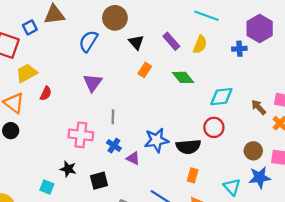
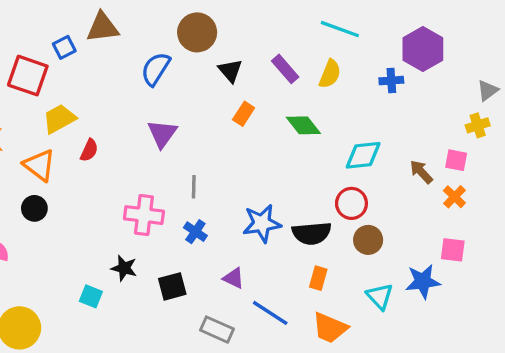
brown circle: (253, 151) -> (368, 240), moved
purple triangle: (133, 158) -> (234, 278), moved

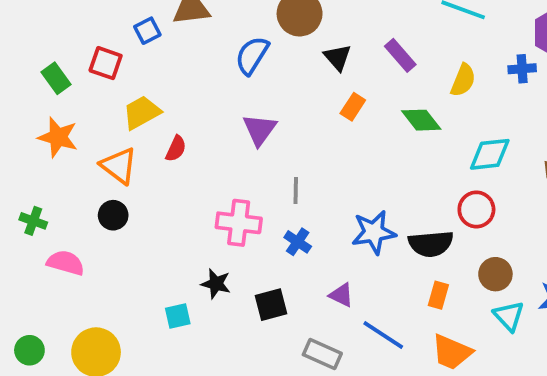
yellow semicircle: (330, 74) -> (463, 80), moved
red square: (28, 76) -> (106, 63), size x0.7
brown circle: (368, 240) -> (495, 274), moved
cyan square: (91, 296) -> (178, 316), turned -35

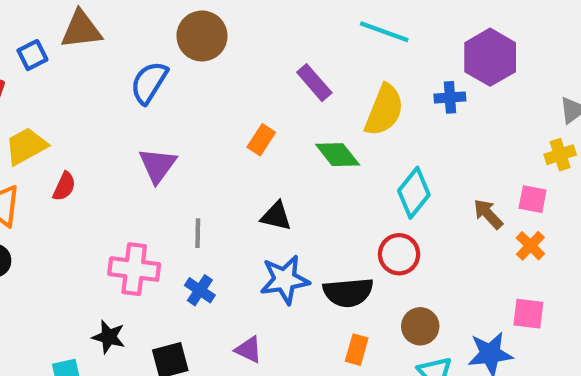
black triangle: (338, 57) -> (276, 216), moved, turned -36
yellow semicircle: (463, 80) -> (384, 110), size x1.4
cyan diamond: (490, 154) -> (414, 193), turned -45

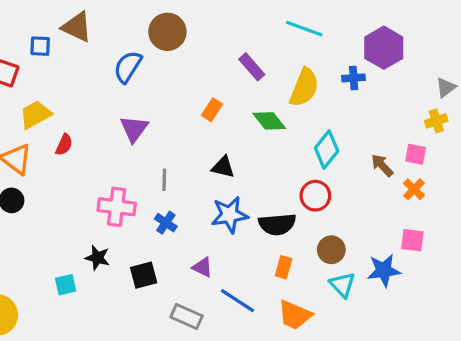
brown triangle: (81, 30) -> (77, 27), turned 32
blue square: (32, 55) -> (40, 46), turned 30

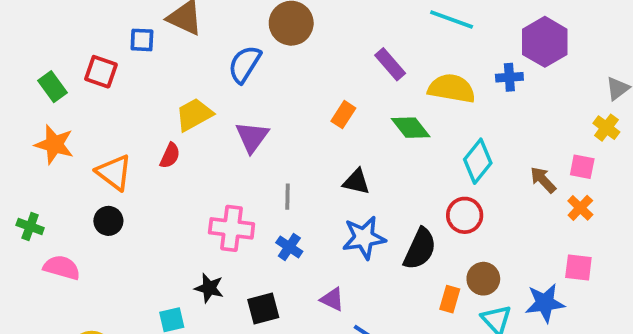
yellow semicircle: (304, 87) -> (452, 88), turned -102
yellow trapezoid: (35, 115) -> (194, 115), moved
yellow cross: (436, 121) -> (606, 128), turned -35
black semicircle: (277, 224) -> (420, 249), turned -60
orange rectangle: (284, 267) -> (450, 299), moved

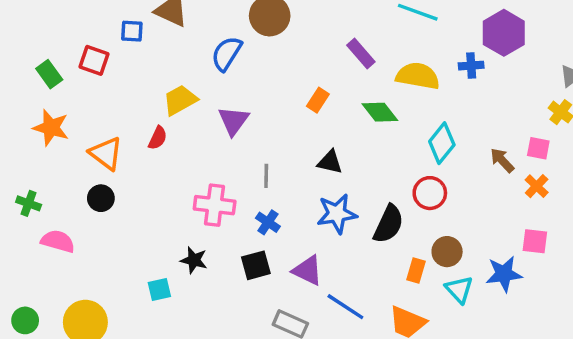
purple triangle: (332, 299) -> (308, 271), size x1.4
black square: (263, 309) -> (256, 265), moved

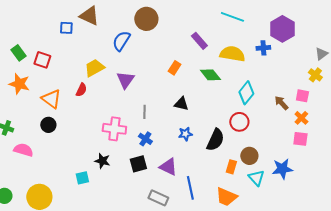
red square: (94, 60) -> (42, 60), moved
blue star: (337, 214) -> (185, 134), size x0.6
pink square: (535, 241) -> (300, 139), moved
blue line: (345, 307) -> (190, 188), turned 45

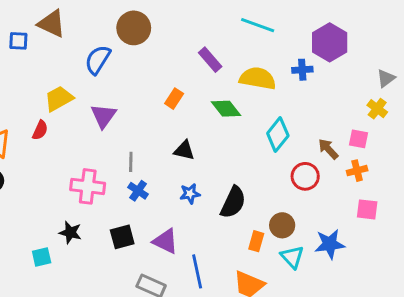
orange cross: (301, 118) -> (357, 171), turned 32
red circle: (239, 122) -> (305, 176), moved
blue cross: (145, 139) -> (138, 191), moved
pink square: (300, 139) -> (367, 209), moved

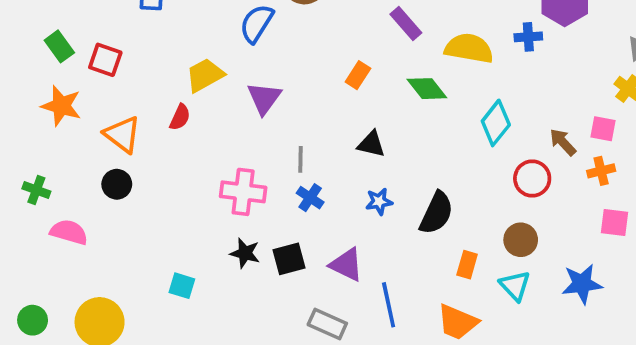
brown circle: (282, 225) -> (521, 240), moved
black star: (70, 233) -> (245, 253), moved
blue star: (330, 244) -> (582, 284), moved
cyan square: (42, 257) -> (182, 286), turned 30

